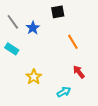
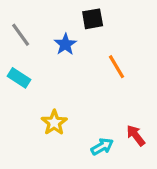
blue star: (33, 28) -> (65, 44), moved
red arrow: (79, 72) -> (136, 135), moved

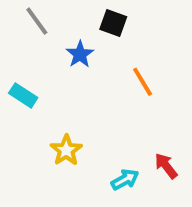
black square: (93, 19) -> (113, 23), turned 30
gray line: (21, 35) -> (37, 21), moved

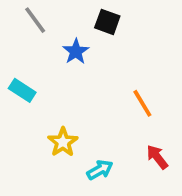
orange line: (143, 82) -> (142, 103), moved
cyan arrow: (125, 180) -> (100, 170), moved

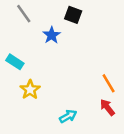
orange line: (142, 103) -> (109, 83), moved
yellow star: (63, 142) -> (30, 90), moved

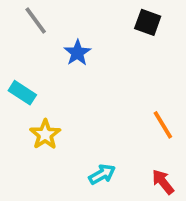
black square: (73, 15) -> (148, 22), moved
red arrow: (107, 107) -> (163, 182), moved

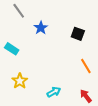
black square: (148, 22) -> (78, 34), moved
yellow star: (45, 134) -> (20, 81), moved

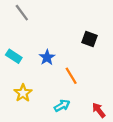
blue star: (41, 28) -> (47, 57), moved
orange line: (86, 66) -> (71, 76), moved

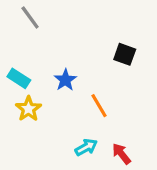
yellow star: (23, 93) -> (28, 109), moved
red arrow: (99, 110) -> (121, 154), moved

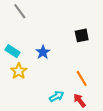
black square: (125, 54) -> (82, 35), turned -32
orange line: (99, 106) -> (82, 78), moved

